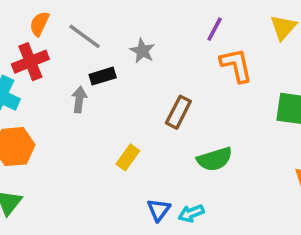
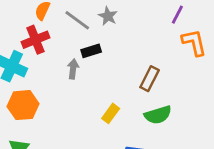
gray star: (142, 51) -> (108, 16), moved
green semicircle: (215, 159) -> (158, 115), moved

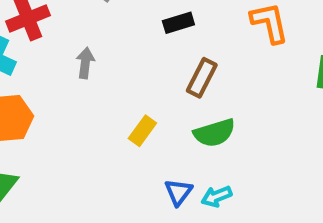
black rectangle: (91, 51) -> (178, 23), moved

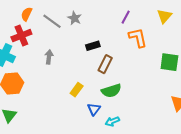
black rectangle: (178, 23) -> (93, 46), moved
blue triangle: (178, 192) -> (94, 109), moved

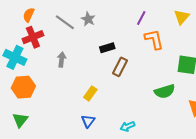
orange semicircle: (27, 14) -> (29, 15), moved
green semicircle: (111, 91) -> (165, 91), moved
blue triangle: (94, 109) -> (88, 121), moved

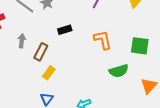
orange L-shape: (154, 39) -> (103, 40), moved
brown rectangle: (120, 67) -> (41, 52), moved

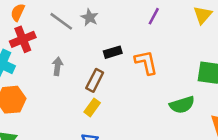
orange L-shape: (103, 40) -> (146, 62), moved
brown rectangle: (41, 52) -> (95, 80), moved

